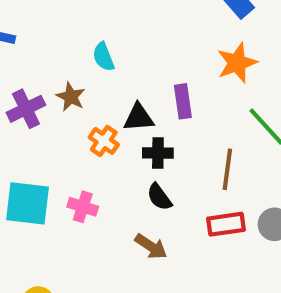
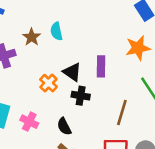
brown star: (71, 97) -> (32, 37), moved
black triangle: (139, 118) -> (72, 72), turned 30
black semicircle: (159, 197) -> (64, 126), moved

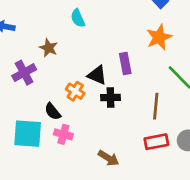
cyan semicircle: (56, 31) -> (78, 18), moved
black semicircle: (64, 126) -> (53, 111), moved

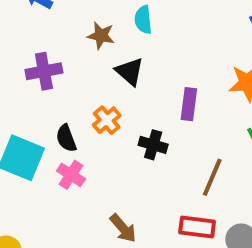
brown star: (49, 48) -> (101, 36), moved, turned -30
black triangle: (97, 75) -> (130, 72), moved

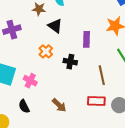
black semicircle: (66, 138) -> (24, 106), moved
brown line: (212, 177) -> (102, 75), turned -30

